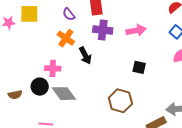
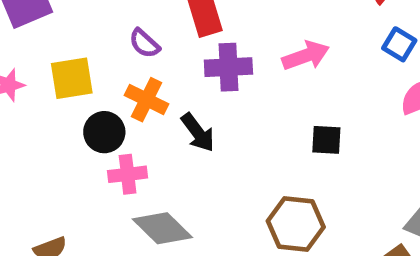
yellow square: (29, 14) -> (72, 78), moved
black circle: (40, 87) -> (104, 132), moved

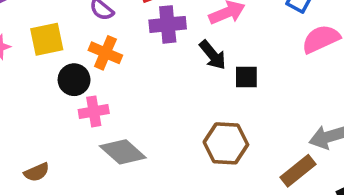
black arrow: (198, 132) -> (213, 55), moved

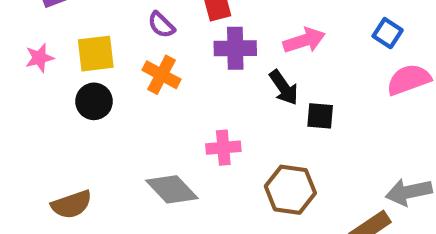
black circle: (74, 80) -> (94, 101), moved
pink cross: (94, 111) -> (223, 148), moved
brown semicircle: (37, 172) -> (72, 204), size x1.4

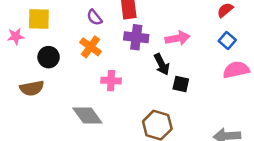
yellow square: (96, 54) -> (39, 19), moved
pink star: (39, 58) -> (16, 36), moved
pink cross: (223, 148) -> (111, 81), moved
brown semicircle: (72, 204) -> (32, 88), moved

